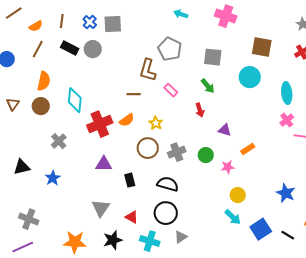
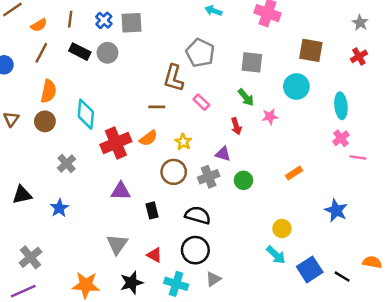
purple triangle: (225, 130) -> (223, 154), moved
pink star: (228, 167) -> (270, 117), moved
blue star: (286, 193) -> (336, 210), moved
gray cross: (29, 219) -> (30, 257), turned 30

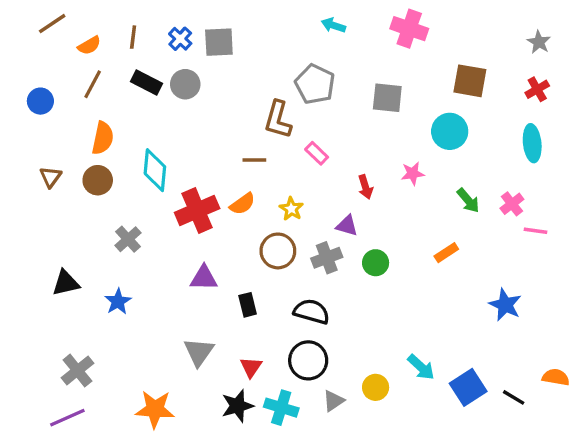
green arrow: (246, 97) -> (468, 200), moved
cyan ellipse: (341, 106) -> (532, 143), moved
yellow circle: (282, 228) -> (376, 387), moved
red triangle: (154, 255) -> (251, 367), turned 35
black star: (132, 283) -> (237, 406), moved

